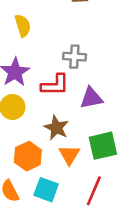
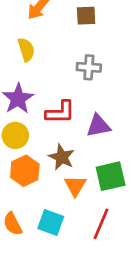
gray cross: (74, 57) -> (89, 67), moved
orange hexagon: (28, 156) -> (25, 171), moved

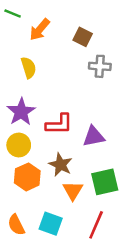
brown square: (86, 16) -> (83, 37), turned 30
gray cross: (89, 67) -> (100, 66), moved

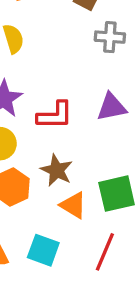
purple triangle: (94, 136) -> (112, 107), moved
orange triangle: (73, 190) -> (73, 205), turned -30

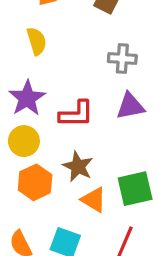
gray cross: (110, 37) -> (122, 59), moved

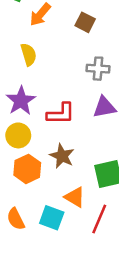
orange triangle: (94, 200) -> (75, 197), moved

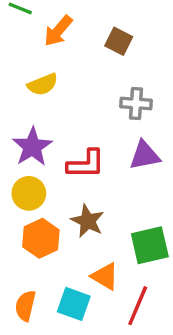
yellow semicircle: (29, 54) -> (43, 84), turned 85
orange semicircle: (16, 219) -> (25, 306), turned 40

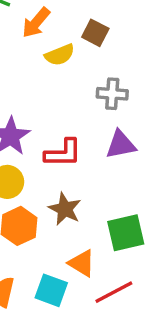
yellow semicircle: (43, 84) -> (60, 55), moved
red line: (138, 306) -> (114, 292), turned 39

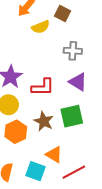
purple triangle: (121, 145) -> (78, 82), turned 42
green square: (126, 233) -> (72, 116), moved

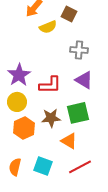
brown star: (44, 121) -> (51, 118), turned -30
orange triangle: (54, 155) -> (69, 141), moved

